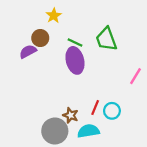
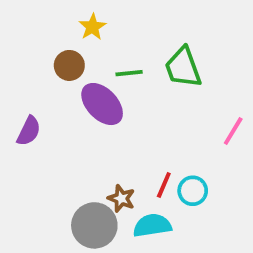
green line: (75, 43) -> (129, 73), turned -32
purple semicircle: (28, 51) -> (29, 131), moved, turned 144
purple ellipse: (75, 60) -> (102, 104), moved, turned -30

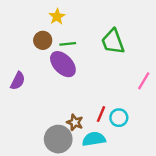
green line: (129, 73) -> (68, 44), moved

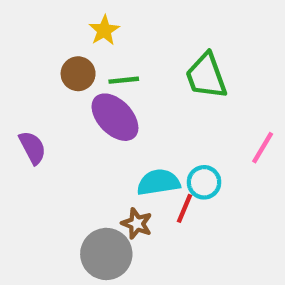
purple semicircle: (18, 81) -> (32, 148), turned -54
cyan circle: (119, 118) -> (204, 182), moved
cyan semicircle: (94, 139) -> (158, 182), moved

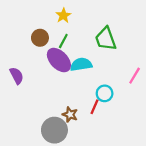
yellow star: (104, 30) -> (63, 15), moved
green line: (124, 80) -> (63, 41), turned -56
cyan semicircle: (158, 182) -> (81, 64), moved

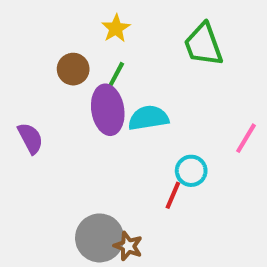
green trapezoid: (106, 39) -> (203, 45), moved
purple ellipse: (59, 60) -> (108, 110), turned 35
brown star: (70, 115) -> (128, 246), moved

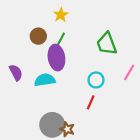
green trapezoid: (203, 45) -> (107, 44), moved
cyan semicircle: (148, 118) -> (45, 80), moved
cyan circle: (191, 171) -> (96, 80), moved

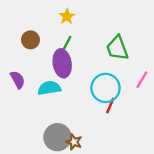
brown circle: (38, 36) -> (30, 40), moved
cyan circle: (96, 80) -> (106, 88), size x1.6
red line: (91, 102) -> (110, 106), moved

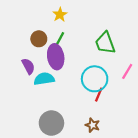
brown circle: (30, 40) -> (39, 39), moved
purple semicircle: (18, 80) -> (28, 66), moved
brown star: (74, 142) -> (93, 125), moved

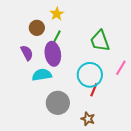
brown circle: (39, 39) -> (37, 28), moved
purple semicircle: (28, 66) -> (27, 53), moved
gray circle: (51, 123) -> (58, 103), moved

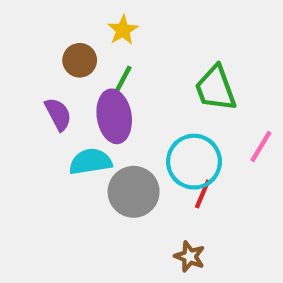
gray circle: (58, 103) -> (134, 192), moved

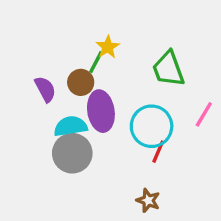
yellow star: (123, 30) -> (108, 47), moved
brown circle: (80, 60) -> (81, 82), moved
purple ellipse: (114, 116) -> (101, 111), moved
gray circle: (134, 192) -> (72, 153), moved

